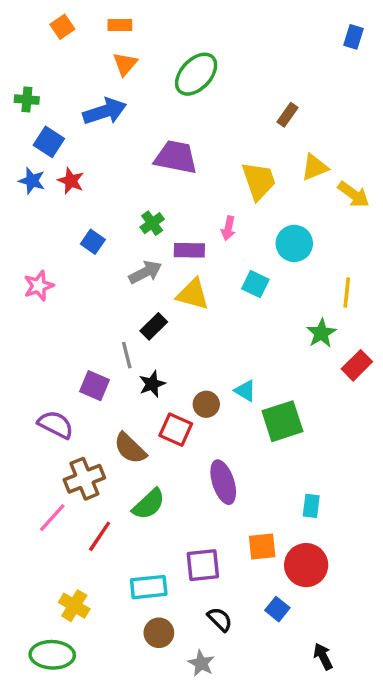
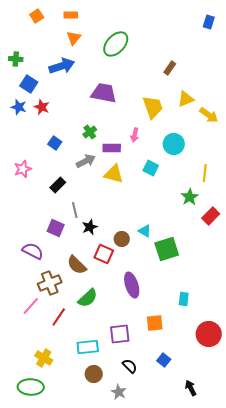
black rectangle: (154, 326) -> (58, 185), moved
red circle: (306, 565) -> (209, 334), moved

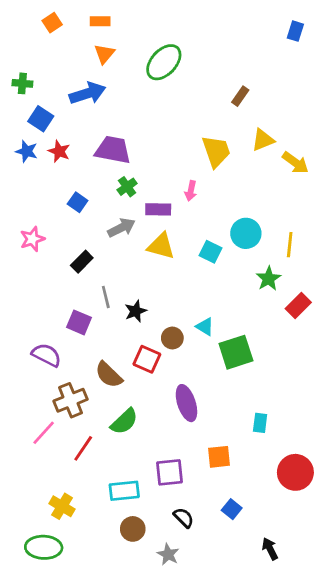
purple trapezoid: (104, 93) -> (113, 150), moved
cyan circle: (174, 144) -> (246, 233), moved
cyan square: (151, 168) -> (211, 252), moved
black star: (90, 227) -> (136, 311), moved

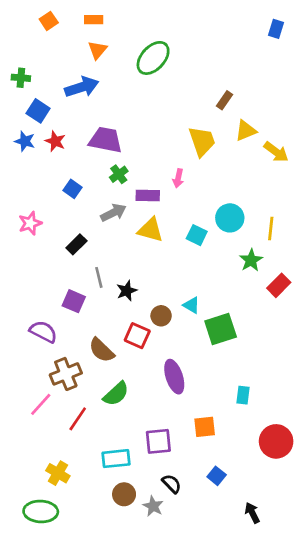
brown rectangle: (240, 96) -> (225, 100), moved
gray star: (168, 554) -> (153, 506), moved

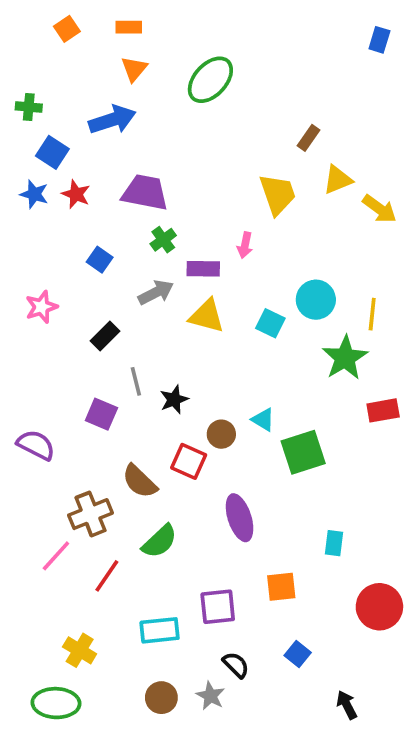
green star: (251, 260) -> (345, 358), size x1.4
red rectangle: (279, 285) -> (383, 410), moved, turned 35
purple semicircle: (43, 332) -> (36, 445), moved
brown circle: (124, 494) -> (161, 698), moved

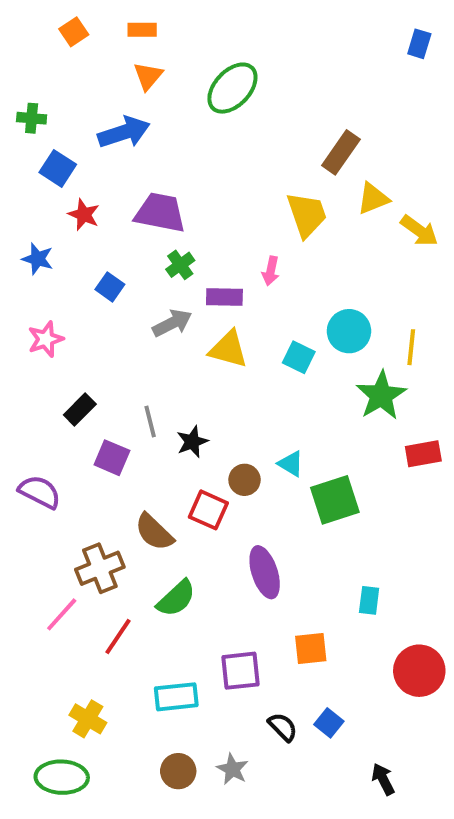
brown rectangle: (309, 138) -> (341, 152), size x1.5
blue star: (34, 194) -> (38, 259), moved
black rectangle: (105, 336) -> (80, 410), moved
black semicircle: (236, 665) -> (283, 727), moved

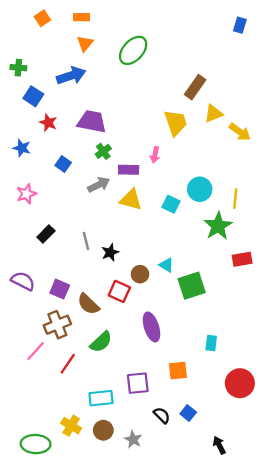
purple square: (112, 458) -> (60, 289), moved
yellow cross: (88, 719) -> (71, 426), moved
brown circle: (178, 771) -> (103, 430), moved

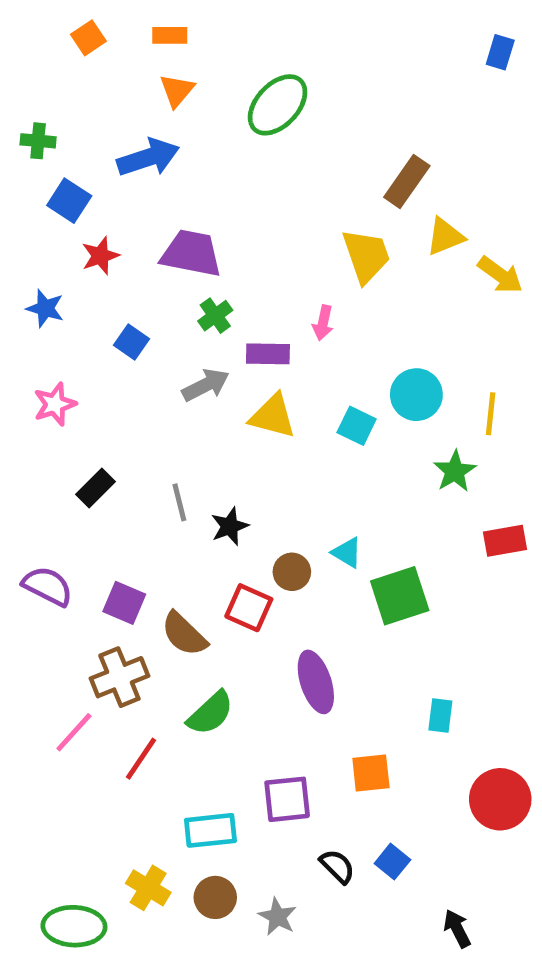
red star: (48, 123) -> (100, 256), turned 30
green star: (218, 226) -> (455, 471), size x0.7

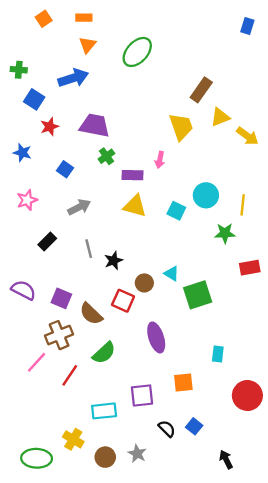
gray arrow: (206, 385) -> (79, 207), moved
green star: (455, 471) -> (225, 233), turned 30
brown circle: (215, 897) -> (105, 457), moved

